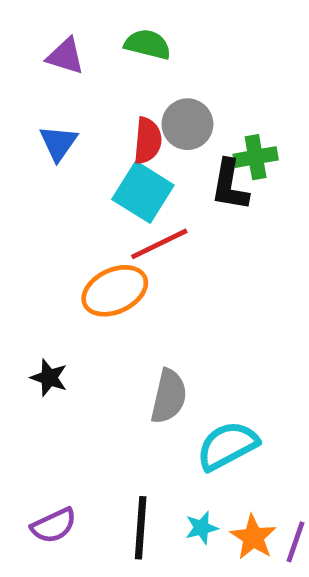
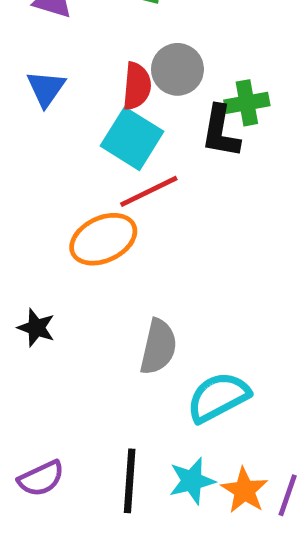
cyan star: (202, 528) -> (192, 481), size x1.4

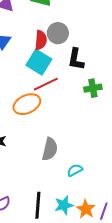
green cross: (247, 103) -> (93, 88), moved
cyan semicircle: (218, 397) -> (75, 170), size x0.6

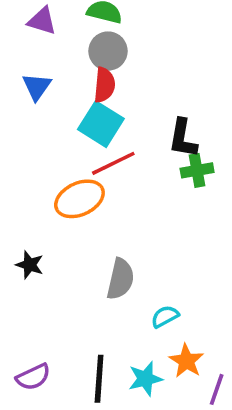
gray circle: (58, 33) -> (108, 51), moved
black L-shape: (76, 59) -> (183, 138), moved
orange star: (86, 209) -> (186, 361), moved

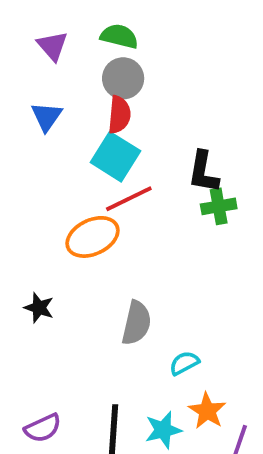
purple triangle: (42, 21) -> (52, 46), turned 32

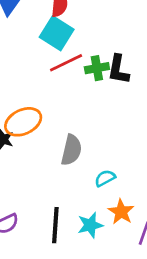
black L-shape: (203, 172) -> (118, 69), moved
green cross: (219, 206) -> (97, 68), moved
orange ellipse: (93, 237) -> (23, 122), moved

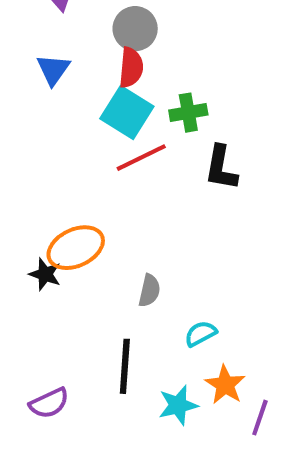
green cross: (97, 68) -> (188, 113), moved
gray semicircle: (71, 150) -> (149, 291), size x0.7
black line: (55, 225) -> (125, 366), moved

